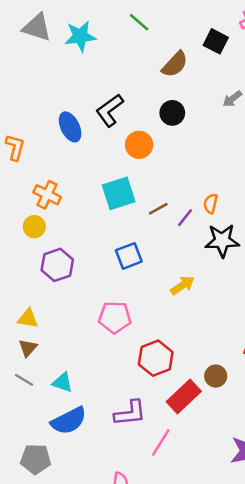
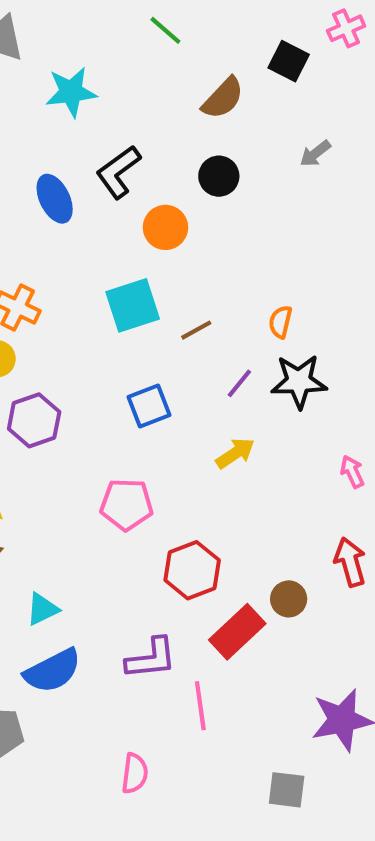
cyan star: (80, 36) -> (71, 92), moved
purple line: (185, 218) -> (239, 383), moved
cyan triangle: (62, 382) -> (42, 609), turned -45
pink line: (161, 442) -> (200, 706), turned -40

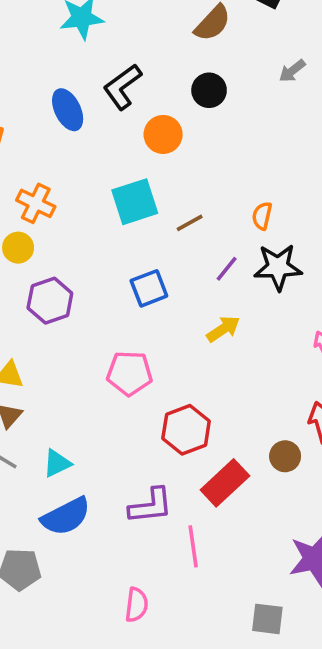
brown circle: (289, 599) -> (285, 456), moved

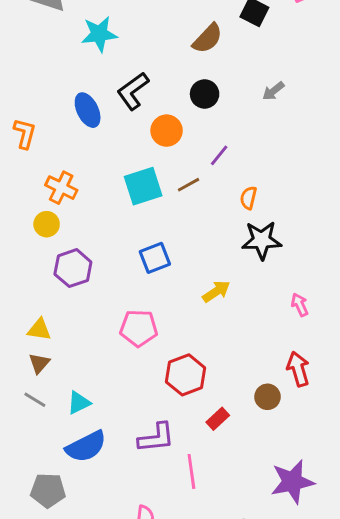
gray arrow: (292, 71) -> (273, 91), moved
brown line: (190, 223) -> (188, 185), moved
purple line: (227, 269) -> (219, 155), moved
red rectangle: (225, 483) -> (218, 419), size x0.6

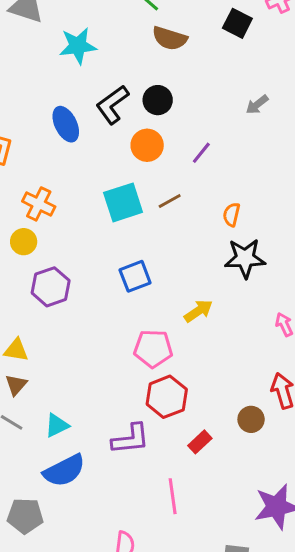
brown semicircle: (207, 38) -> (170, 38), moved, turned 64
black circle: (205, 94) -> (158, 100), moved
purple line: (219, 155) -> (201, 153), moved
pink pentagon: (139, 328) -> (153, 349), moved
purple L-shape: (156, 438) -> (131, 439), moved

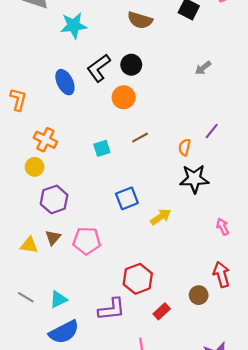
purple line: (201, 153) -> (212, 131), moved
cyan square: (123, 202) -> (102, 148), moved, size x0.6
blue square: (135, 276) -> (127, 198), moved
pink pentagon: (153, 349) -> (87, 241), moved
brown triangle: (16, 385) -> (53, 238), moved

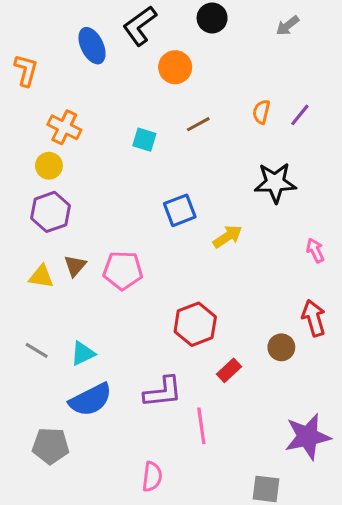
black circle: (131, 65) -> (212, 18), moved
orange semicircle: (185, 147) -> (261, 112), moved
cyan square: (102, 148) -> (144, 140), turned 35
purple hexagon: (54, 199) -> (50, 212), moved
purple L-shape: (112, 309) -> (163, 392), moved

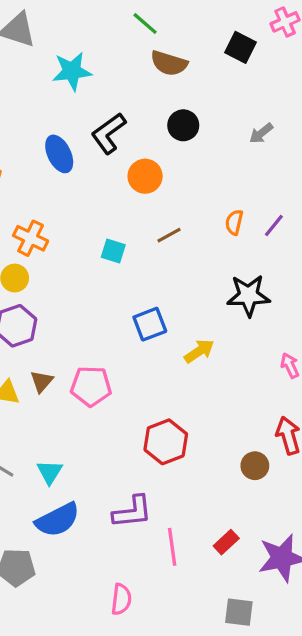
cyan triangle: (83, 353) -> (50, 472), turned -32
red rectangle: (229, 370) -> (226, 542), moved

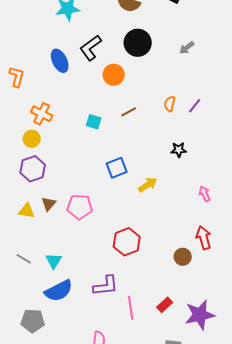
black circle: (183, 125) -> (138, 43), size x1.4
black star: (248, 296) -> (179, 150), size x0.6

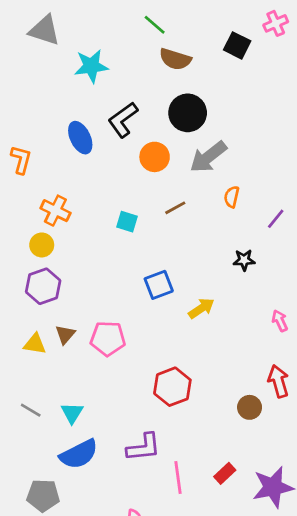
gray arrow: (187, 48) -> (208, 157), moved, size x1.8
purple line: (195, 106) -> (276, 219), moved

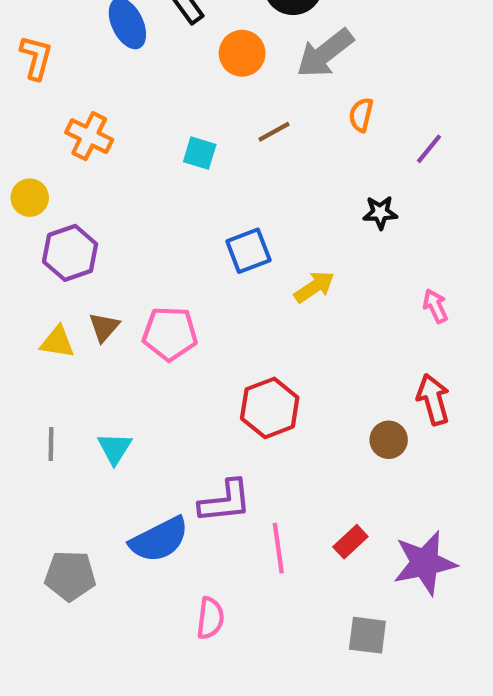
yellow circle: (42, 245) -> (30, 198), moved
gray line: (31, 410) -> (51, 444), turned 60
blue semicircle: (79, 454) -> (159, 540), moved

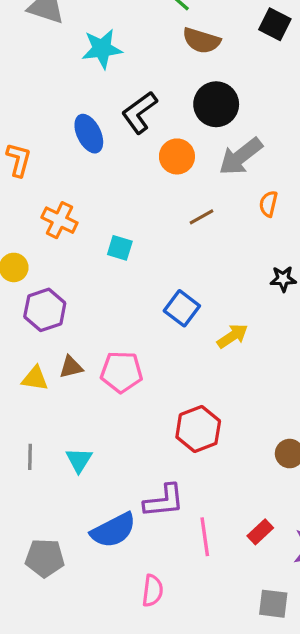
cyan square: (200, 153) -> (120, 248), moved
blue square: (248, 251) -> (182, 308), turned -32
brown triangle: (104, 327) -> (71, 367), turned 35

